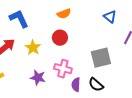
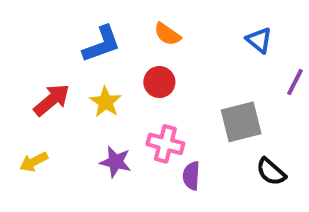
orange semicircle: (64, 14) -> (167, 34), turned 56
blue L-shape: (19, 19) -> (102, 44), moved, turned 95
black semicircle: (96, 85) -> (271, 172), moved

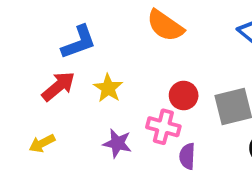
orange semicircle: (167, 34) -> (165, 26), size x1.5
blue L-shape: (102, 44) -> (79, 42), moved
red circle: (159, 82) -> (184, 95), moved

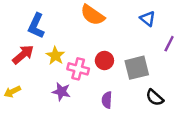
blue L-shape: (79, 42) -> (36, 26), turned 135
pink cross: (163, 127) -> (78, 69), moved

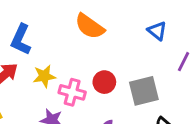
yellow star: (55, 56) -> (44, 76), turned 30

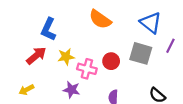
blue triangle: (157, 31) -> (151, 23), size x1.5
gray square: (144, 91) -> (141, 53), moved, turned 30

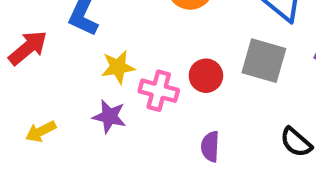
red arrow: (36, 56) -> (28, 48), moved
purple star: (71, 90) -> (109, 116), moved

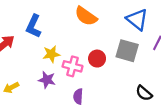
purple semicircle: (210, 146) -> (78, 96), moved

